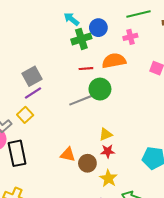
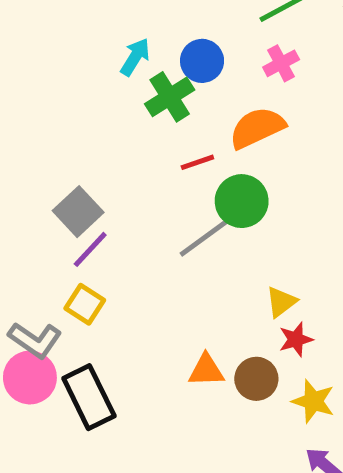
cyan arrow: (71, 19) -> (135, 57), turned 98

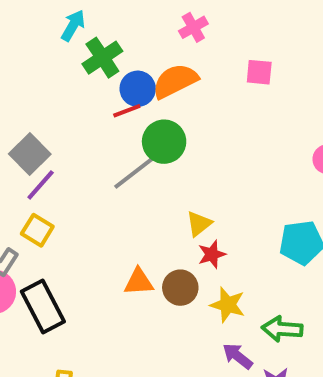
blue circle: (202, 61) -> (138, 89), moved

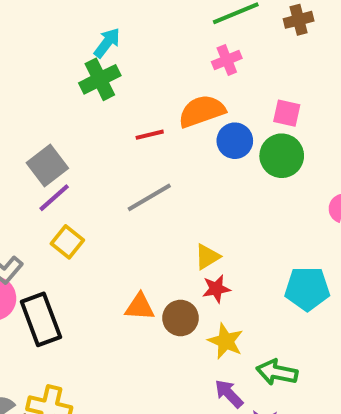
green cross: (102, 58) -> (100, 79), moved
blue circle: (138, 89) -> (235, 141), moved
green circle: (164, 142) -> (282, 156), moved
yellow square: (37, 230) -> (67, 242), moved

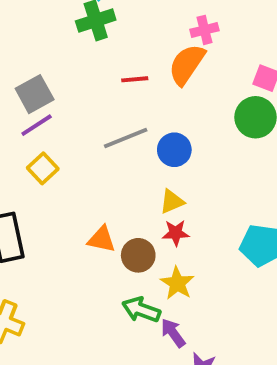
pink cross: (227, 60) -> (204, 30), moved
orange semicircle: (202, 111) -> (187, 64), turned -45
blue circle: (235, 141) -> (174, 150), moved
green arrow: (277, 372) -> (141, 310), moved

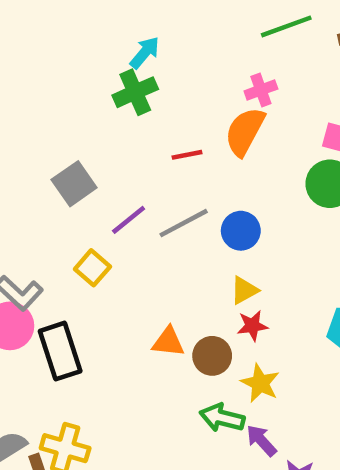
purple line: (37, 125) -> (129, 220), moved

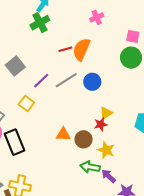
orange semicircle: (245, 132) -> (81, 49), moved
yellow triangle: (244, 290) -> (106, 113), moved

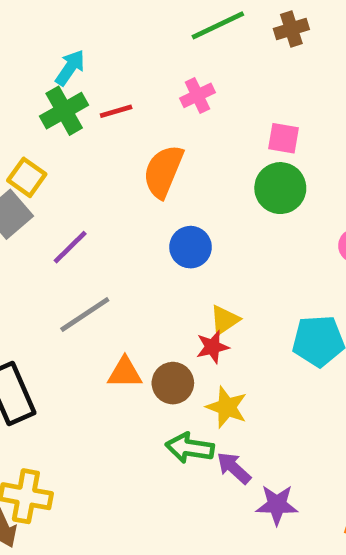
red line: (65, 49) -> (116, 111), moved
gray line: (66, 80) -> (85, 314), moved
yellow square: (26, 103) -> (27, 177), moved

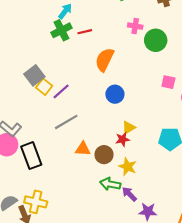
pink cross: (197, 95) -> (135, 26), moved, turned 32
pink square: (283, 138) -> (168, 82), moved
yellow square: (27, 177) -> (44, 87), moved
green circle: (280, 188) -> (156, 40), moved

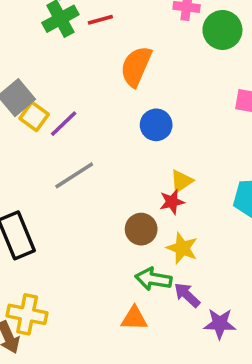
orange triangle: (83, 149) -> (134, 318), moved

